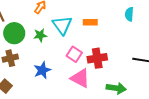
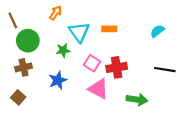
cyan semicircle: (129, 14) -> (157, 31), moved, turned 48
green star: (40, 35) -> (63, 50), moved

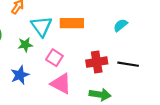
orange rectangle: (109, 29) -> (72, 23), size x1.5
red cross: (117, 67) -> (97, 62), moved

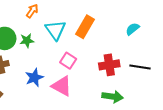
orange rectangle: (72, 23) -> (85, 27), turned -60
green star: (25, 45) -> (27, 41), moved
pink triangle: (61, 84) -> (62, 86), moved

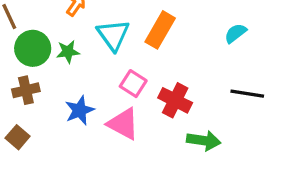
red cross: (109, 65) -> (175, 100), moved, turned 36

